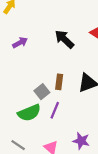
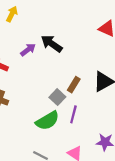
black arrow: (64, 39) -> (52, 44), moved
brown rectangle: (59, 82) -> (74, 85), turned 32

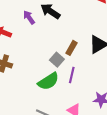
purple arrow: (28, 50) -> (29, 17), turned -88

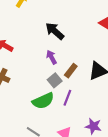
purple arrow: (29, 17) -> (52, 57), moved

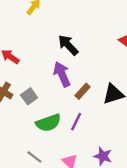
purple arrow: (52, 57) -> (62, 74), size x1.5
gray square: (55, 80) -> (29, 96), moved

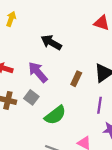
purple arrow: (62, 74) -> (38, 72), moved
purple line: (76, 122) -> (99, 105), moved

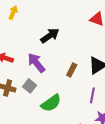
black arrow: (51, 43) -> (50, 36), turned 114

